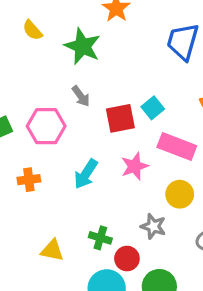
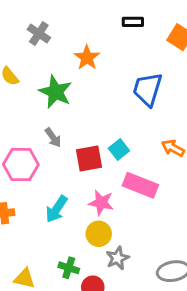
pink star: (135, 166) -> (101, 203), turned 30
yellow circle: (180, 194) -> (99, 234), moved
gray star: (153, 226) -> (117, 258), turned 30

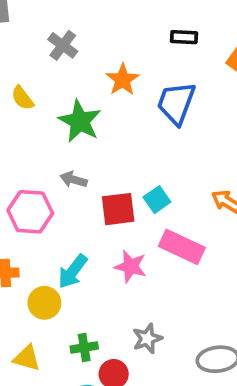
blue trapezoid: (148, 89) -> (176, 103), moved
gray arrow: (53, 138) -> (74, 180), turned 138
yellow circle: (99, 234) -> (44, 303), moved
green cross: (69, 268) -> (84, 347), turned -30

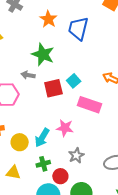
green star: (80, 121) -> (43, 54), moved
pink star: (130, 266) -> (65, 128), moved
cyan arrow: (73, 271) -> (42, 138), moved

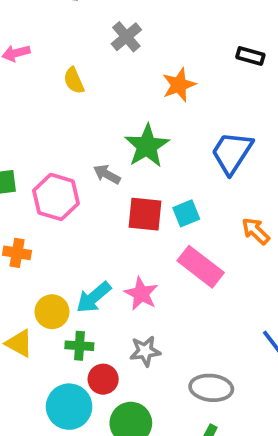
blue trapezoid: (78, 29) -> (232, 153), moved
yellow circle: (20, 142) -> (52, 312), moved

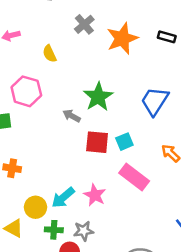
orange star: (179, 85) -> (122, 39), moved, size x1.4
pink hexagon: (56, 197) -> (26, 91), moved
gray star: (145, 351) -> (84, 231), moved

